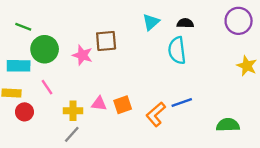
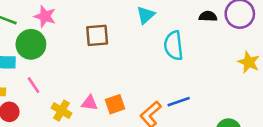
black semicircle: (185, 23) -> (208, 16), moved
pink star: (82, 55) -> (45, 16), moved
yellow cross: (73, 111) -> (61, 111), turned 30

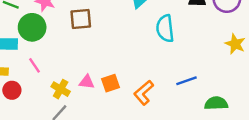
brown square: (97, 35) -> (81, 19), moved
blue line: (179, 102) -> (186, 81), moved

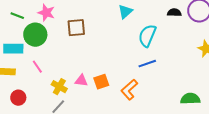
cyan semicircle: (165, 28) -> (147, 36), turned 30
blue line: (186, 81) -> (147, 64), moved
red circle: (12, 90) -> (18, 98), moved

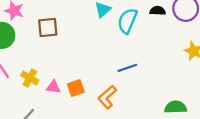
cyan semicircle: (147, 36) -> (127, 21), moved
yellow cross: (59, 87) -> (30, 78), moved

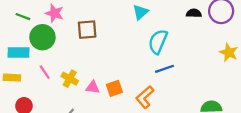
cyan semicircle: (127, 21) -> (158, 42), moved

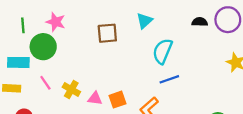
green line: (23, 17) -> (23, 25), turned 64
brown square: (87, 30) -> (107, 33), moved

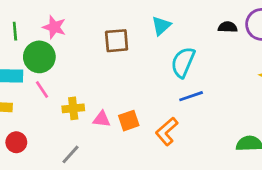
pink line: (45, 83) -> (42, 89), moved
yellow cross: (71, 89) -> (73, 108), turned -36

